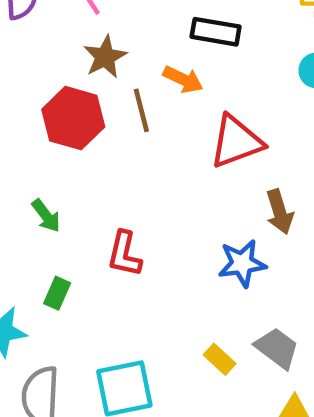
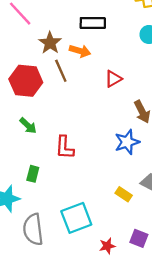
brown star: (105, 57) -> (50, 43), moved
red triangle: (236, 142) -> (113, 79), size x0.6
green arrow: (46, 216) -> (28, 126), moved

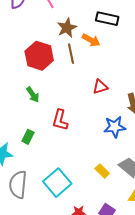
red triangle: (113, 79) -> (100, 87), moved
cyan square: (76, 218) -> (57, 183), turned -32

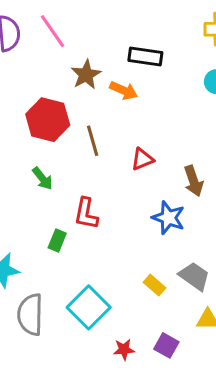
brown line: (71, 54) -> (93, 141), moved
blue star: (115, 127) -> (168, 218), turned 30
green rectangle: (28, 137) -> (57, 241), moved

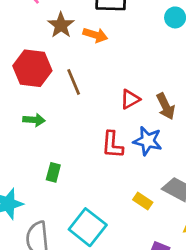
red triangle: (142, 159) -> (130, 99), moved
green arrow: (42, 178) -> (34, 120), turned -40
red L-shape: (86, 213) -> (112, 145), moved

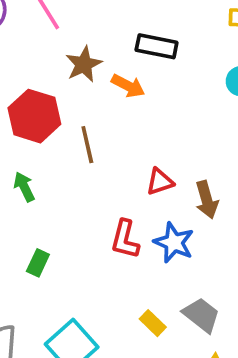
green arrow: (34, 120) -> (24, 187), turned -130

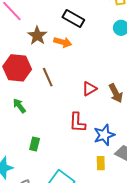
black rectangle: (157, 46) -> (73, 19), turned 30
blue star: (174, 243) -> (104, 135), moved, turned -30
yellow rectangle: (153, 323) -> (101, 163), turned 56

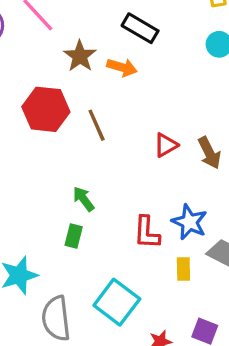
green arrow: (19, 106) -> (84, 199), moved
red L-shape: (77, 122) -> (147, 232), moved
blue star: (104, 135) -> (189, 222), turned -30

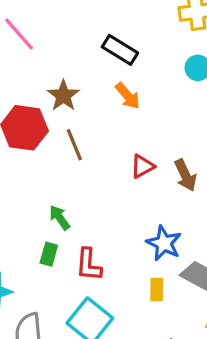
brown star: (80, 56) -> (63, 96), moved
orange arrow: (122, 67) -> (128, 96), moved, turned 32
red L-shape: (147, 232) -> (89, 265), moved

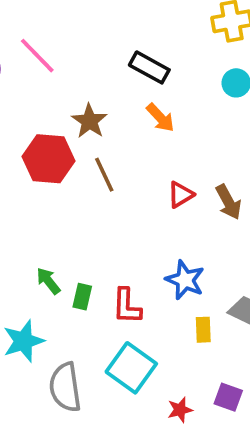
green arrow: (60, 218) -> (48, 281), moved
blue star: (164, 243) -> (185, 280), moved

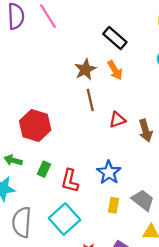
brown star: (89, 121) -> (85, 69), moved
red hexagon: (48, 159) -> (35, 126), moved
brown line: (104, 175) -> (90, 100), moved
green arrow: (48, 281) -> (13, 160), moved, turned -48

